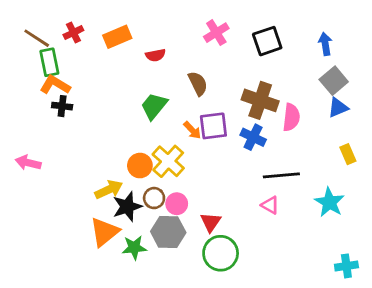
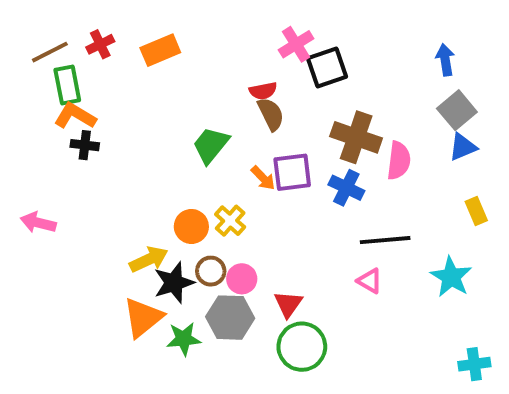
brown line: (37, 38) -> (50, 52), turned -60
black square: (267, 41) -> (327, 68), moved
red semicircle: (155, 55) -> (263, 91), moved
yellow cross: (168, 161) -> (230, 221), size x0.7

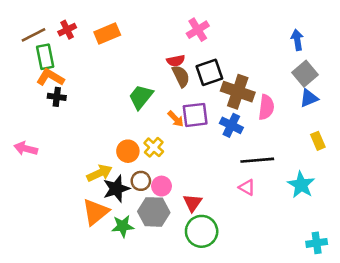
black square: (327, 68) -> (209, 72), moved

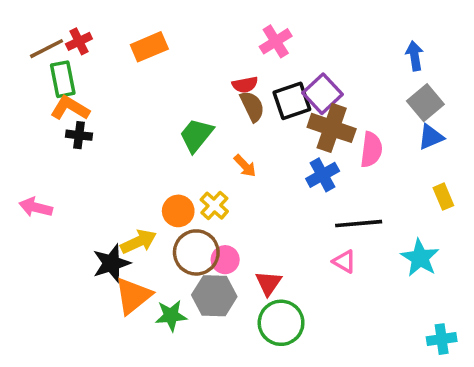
red cross: (67, 30) -> (79, 41), moved
purple square: (195, 115) -> (323, 94), moved, turned -36
blue cross: (231, 125) -> (323, 175), turned 35
brown circle: (141, 181) -> (196, 252), size x1.6
black star: (116, 189) -> (111, 263), moved

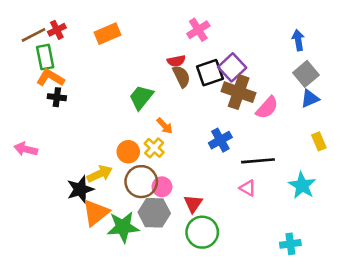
pink semicircle: (371, 150) -> (267, 108), turned 35
orange arrow: (245, 166) -> (165, 126), moved
blue cross: (323, 175) -> (220, 140), moved
green star: (171, 316) -> (123, 227), size x1.4
cyan cross: (442, 339) -> (290, 244), moved

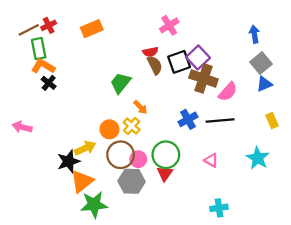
black cross: (57, 97) -> (49, 83), turned 32
black line: (258, 161) -> (220, 120), moved
green star: (123, 227) -> (94, 205), moved
green circle: (202, 232) -> (166, 155), moved
cyan cross: (290, 244) -> (219, 208), moved

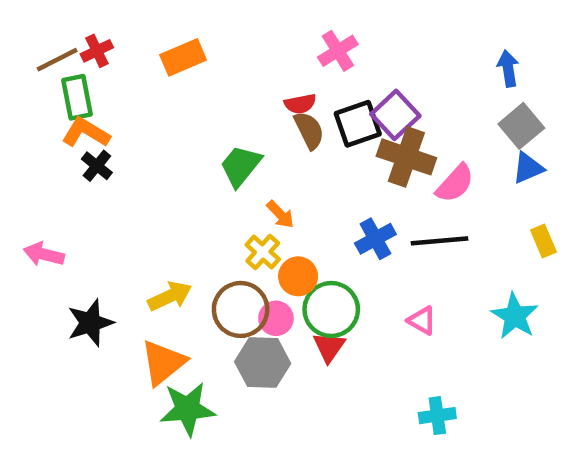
orange circle: (109, 129) -> (298, 276), moved
black star: (69, 161) -> (90, 323), moved

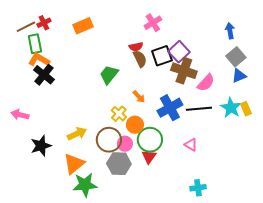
black cross: (97, 166) -> (44, 75), size x1.5
orange arrow: (280, 214) -> (139, 97), moved
blue cross: (375, 239) -> (170, 108), size x1.4
cyan star: (515, 316) -> (231, 108), moved

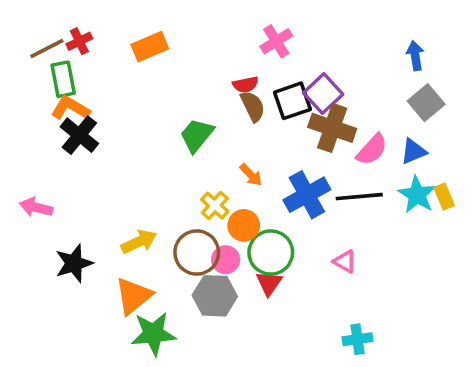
blue triangle: (239, 76) -> (413, 151), moved

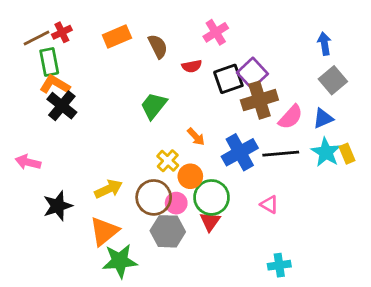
brown semicircle: (253, 106) -> (158, 46), moved
brown cross: (332, 128) -> (259, 100), turned -36

